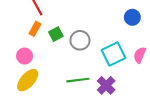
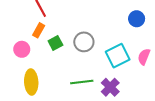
green square: (56, 34) -> (55, 43), moved
pink circle: (25, 56) -> (22, 49), moved
yellow ellipse: (28, 80) -> (31, 82), turned -45

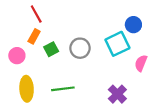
cyan square: (118, 56) -> (117, 44), moved
green line: (82, 82) -> (63, 89), moved
purple cross: (110, 87) -> (117, 94), moved

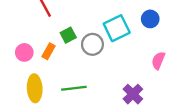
orange rectangle: (34, 36) -> (49, 51), moved
cyan square: (117, 44) -> (117, 28), moved
green square: (51, 49) -> (68, 35), moved

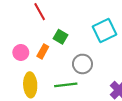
green square: (68, 35) -> (61, 37), turned -32
gray circle: (92, 44) -> (82, 64), moved

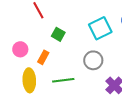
orange rectangle: (43, 51) -> (43, 57), moved
gray circle: (82, 64) -> (93, 60), moved

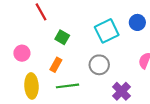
orange rectangle: (43, 57) -> (56, 65), moved

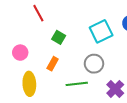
green line: (67, 86) -> (77, 84), moved

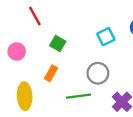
cyan square: (101, 31) -> (106, 37), size x0.7
pink circle: (20, 53) -> (17, 51), moved

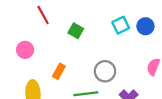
cyan square: (106, 37) -> (121, 25), moved
green square: (58, 43) -> (76, 31), moved

